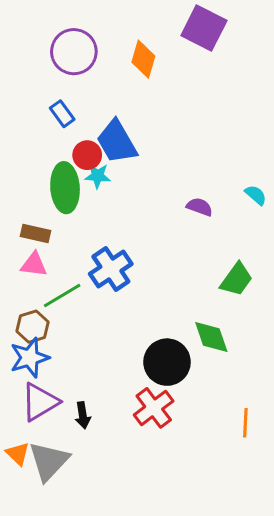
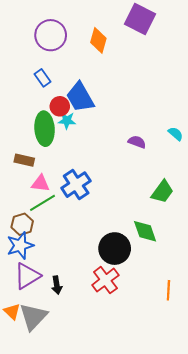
pink triangle: (34, 265) -> (40, 184), moved

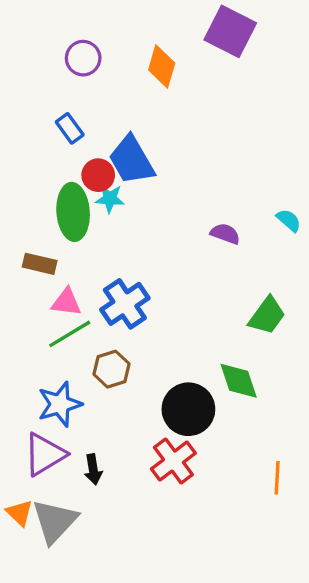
purple circle: (51, 35) -> (83, 58), size x0.7
brown hexagon: (22, 224) -> (112, 369), moved
blue star: (20, 245) -> (60, 404), moved

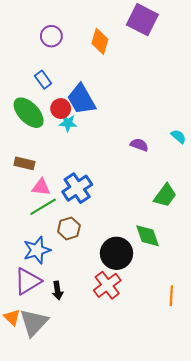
green ellipse: (73, 212) -> (29, 113), moved, turned -40

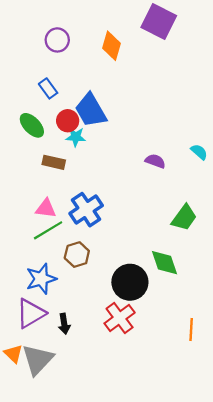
green ellipse: (29, 113) -> (32, 125), size x0.7
brown rectangle: (24, 163) -> (54, 162), moved

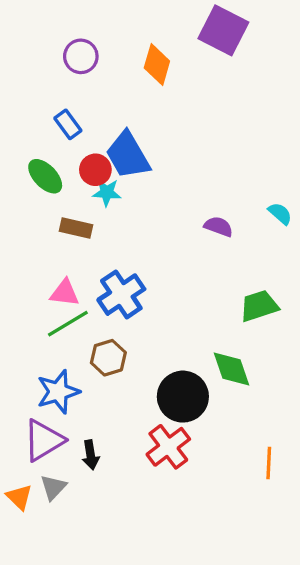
green trapezoid: (184, 218) -> (259, 306), turned -144
gray triangle: (38, 360) -> (53, 487), moved, size x0.6

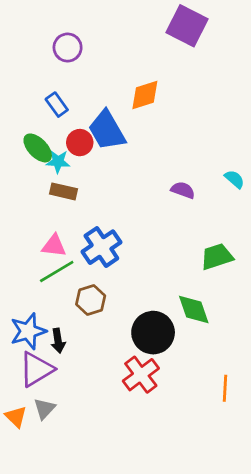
orange diamond: (157, 64) -> (145, 95), moved, turned 56
cyan star: (107, 192) -> (58, 162), moved
blue star: (58, 392) -> (28, 331), moved
black arrow: (91, 455) -> (58, 341), moved

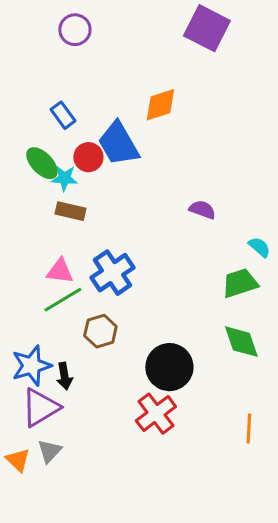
purple circle: (68, 48) -> (75, 30), moved
cyan semicircle: (235, 179) -> (259, 247), moved
green diamond: (194, 310) -> (241, 342), moved

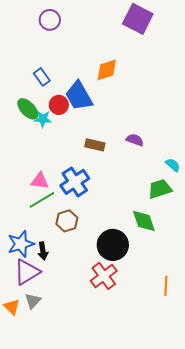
brown rectangle: (70, 211) -> (95, 145), moved
green diamond: (241, 342) -> (144, 221), moved

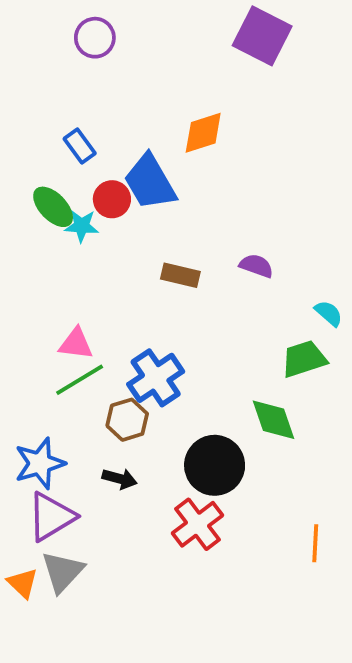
blue cross: (75, 182) -> (156, 378), moved
black arrow: (43, 251) -> (120, 479), moved, turned -66
gray triangle: (33, 301) -> (63, 572), size x1.4

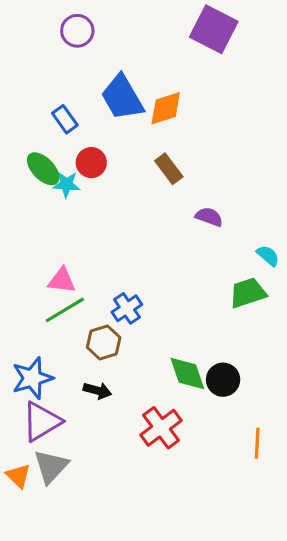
blue trapezoid: (150, 182) -> (122, 97), moved
brown rectangle: (180, 275) -> (169, 169), moved, turned 40
blue cross: (156, 378) -> (127, 308), size x0.7
green diamond: (273, 420) -> (187, 373), moved
black circle: (215, 465) -> (223, 380), moved, size x0.7

